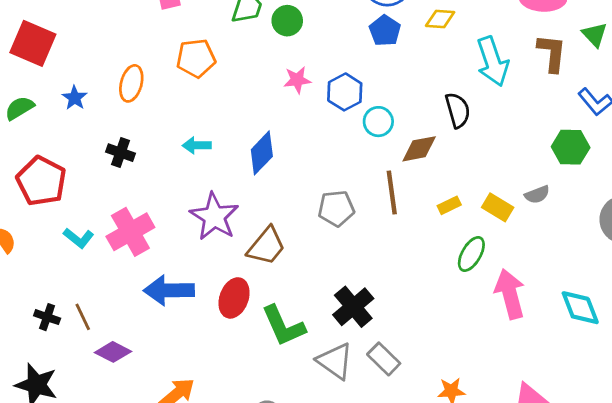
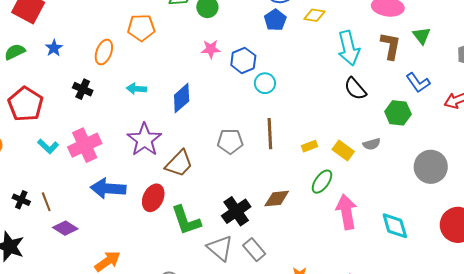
orange ellipse: (131, 83) -> (104, 52), moved
black semicircle: (458, 110) -> (355, 89), moved, turned 150
brown diamond: (419, 149) -> (277, 199), moved

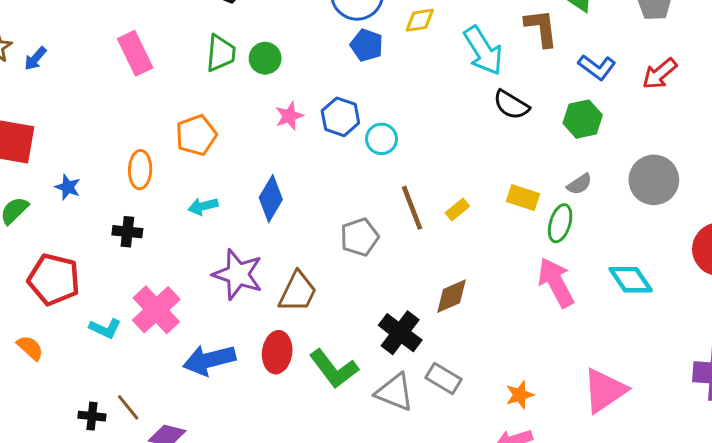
orange pentagon: (141, 28) -> (196, 135), moved
gray semicircle: (372, 144) -> (579, 184), moved
yellow rectangle: (309, 146) -> (457, 210), moved
green ellipse: (322, 182) -> (560, 223), moved

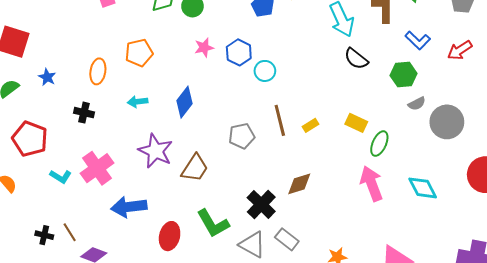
gray semicircle: (579, 184) -> (417, 104), moved
red ellipse: (277, 352) -> (170, 236), moved

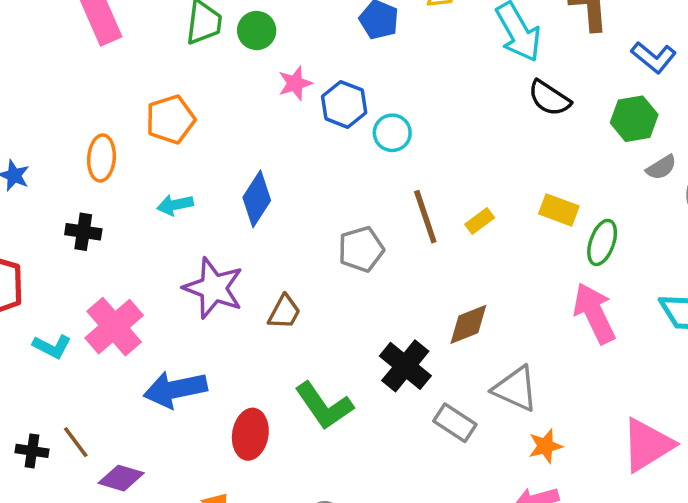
pink star: (204, 47) -> (295, 83), moved
brown trapezoid: (195, 168) -> (284, 312), size x0.7
gray triangle: (252, 245) -> (515, 389), moved

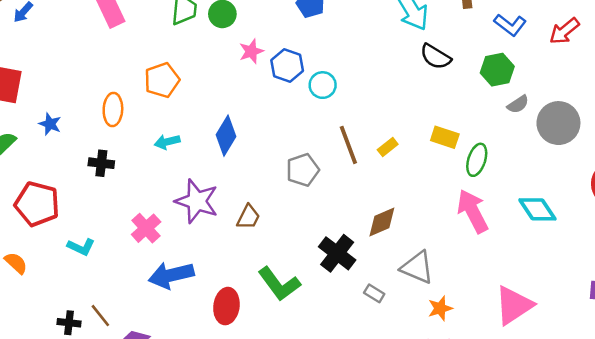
pink cross: (114, 327) -> (146, 228), moved, size x0.7
gray rectangle: (455, 423) -> (374, 293), size x0.7

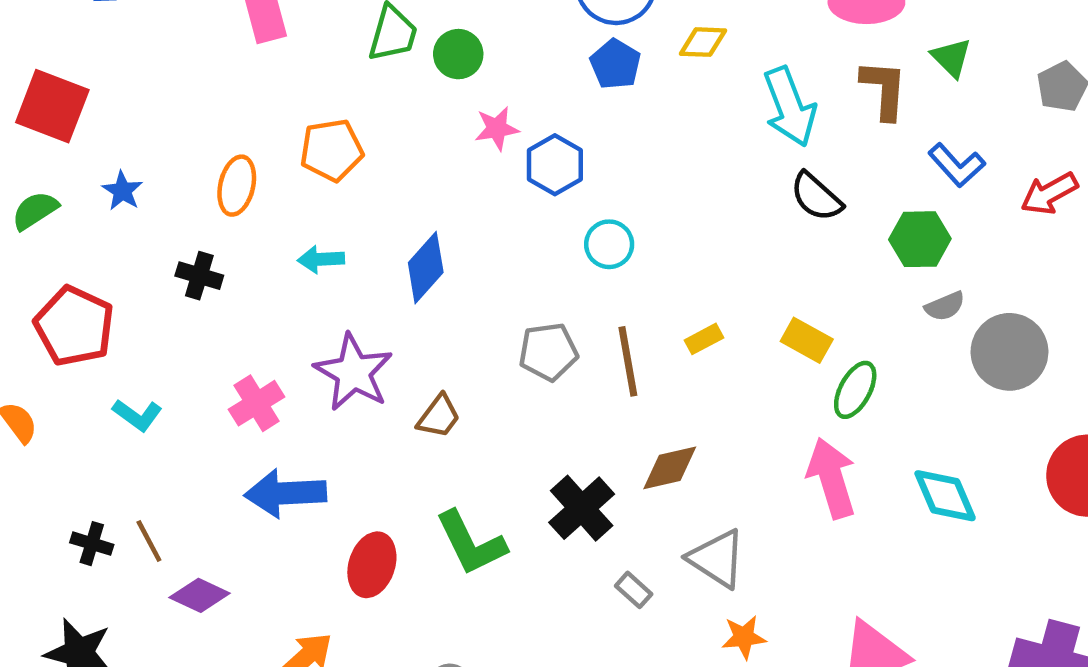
cyan circle: (323, 85) -> (609, 244), moved
brown line: (348, 145) -> (628, 361), moved

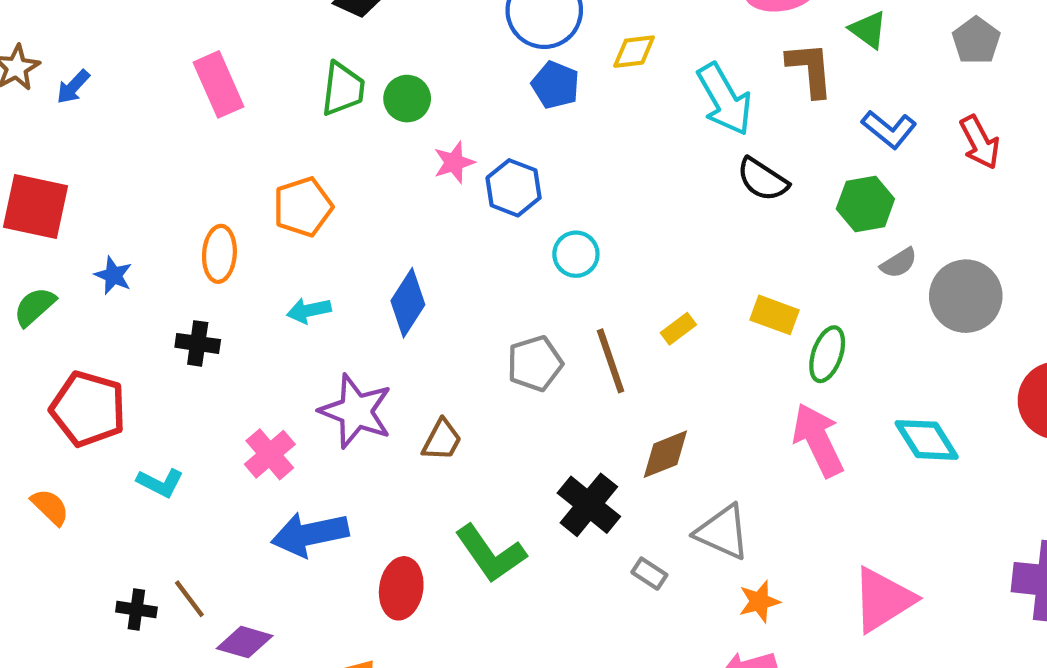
red arrow: (1049, 193) -> (980, 142), turned -80

